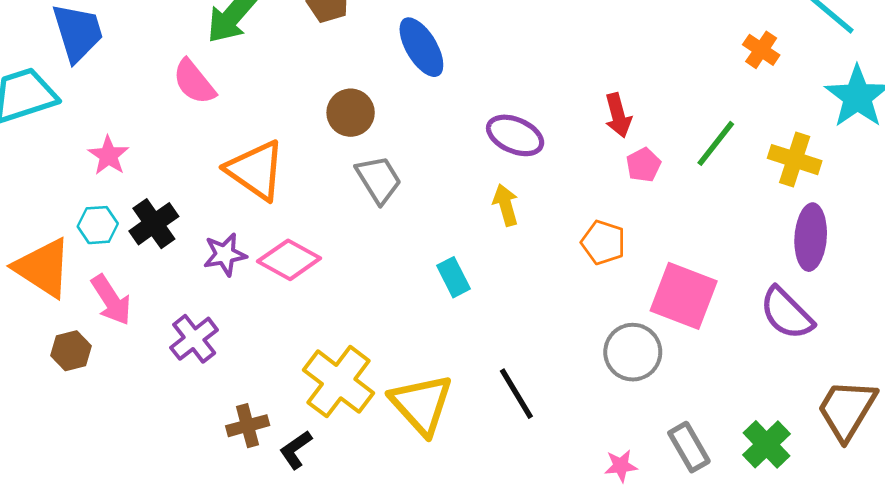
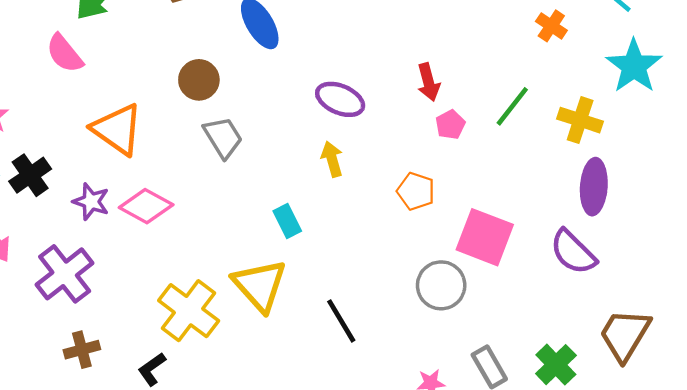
purple star: (225, 254) -> (91, 202), turned 30
purple cross: (194, 339) -> (65, 274), size x1.4
yellow triangle: (421, 404) -> (260, 285), moved
brown cross: (248, 426) -> (82, 350), moved

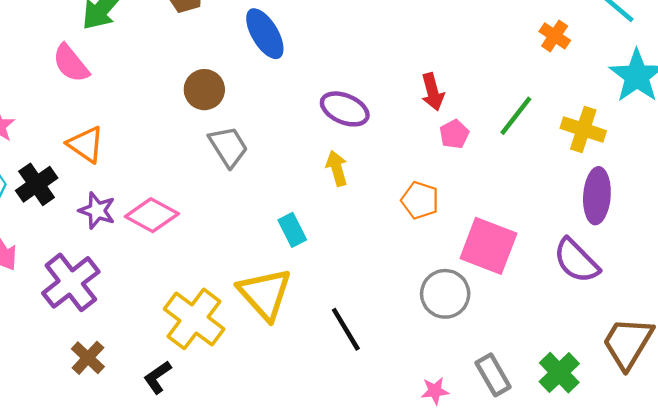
orange triangle: (117, 129) -> (86, 144), moved, size x0.7
brown cross: (82, 350) -> (88, 358), turned -32

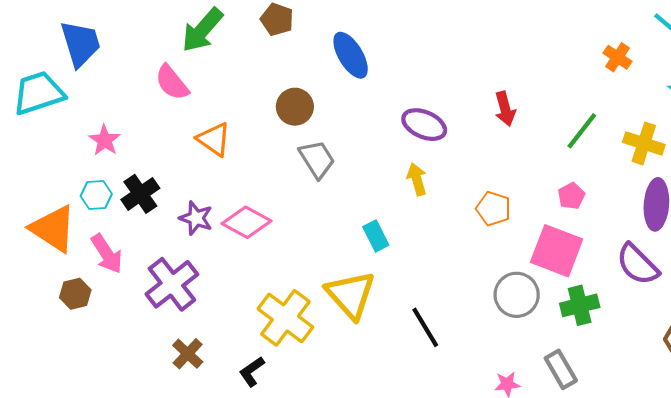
pink pentagon: (454, 134) -> (571, 196), moved
orange triangle: (86, 144) -> (214, 139), moved
green cross: (559, 373) -> (580, 305), moved, turned 30

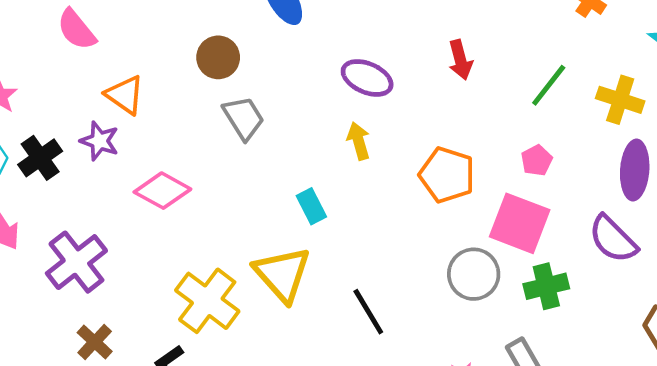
orange pentagon: (494, 209) -> (447, 175), size x1.4
purple star: (196, 218) -> (99, 141), moved

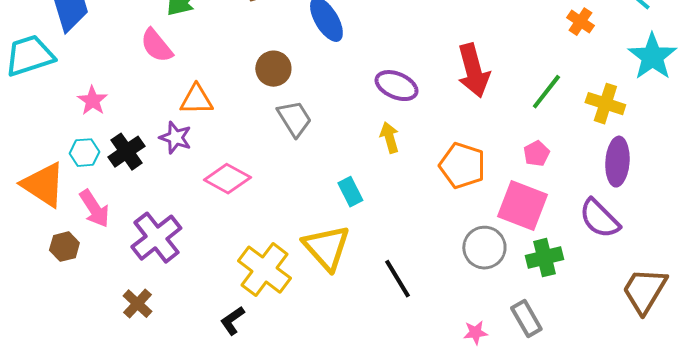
red arrow: (460, 60) -> (473, 71), size x1.6
orange triangle: (125, 95) -> (196, 100), turned -36
brown cross: (95, 342) -> (137, 304), moved

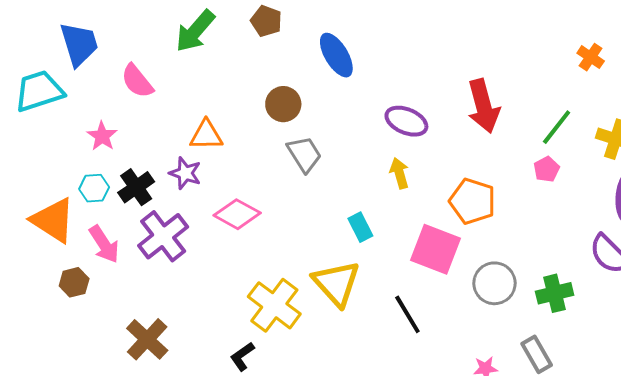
pink semicircle: (156, 46) -> (137, 81), moved
pink pentagon: (536, 154) -> (547, 169), moved
pink square: (522, 206) -> (435, 249), moved
purple cross: (156, 238) -> (163, 236), moved
brown cross: (137, 304) -> (147, 339), size x1.4

